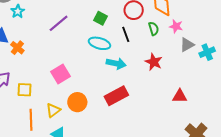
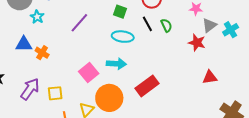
green semicircle: (154, 29) -> (166, 25), moved
red star: (154, 62) -> (197, 43), moved
cyan arrow: (116, 63) -> (116, 64), moved
orange circle: (77, 102) -> (109, 98), size x1.4

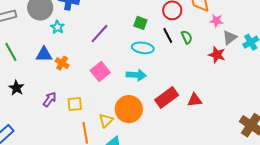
pink square: (89, 72) -> (100, 72), moved
red triangle: (210, 77) -> (195, 100), moved
purple arrow: (30, 89) -> (50, 99), size x0.7

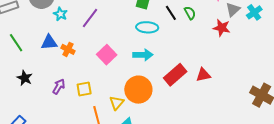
purple line: (100, 34) -> (90, 18), moved

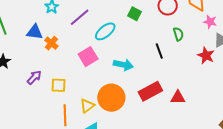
black line: (171, 13) -> (159, 51), moved
cyan ellipse: (147, 27) -> (105, 31), moved, turned -55

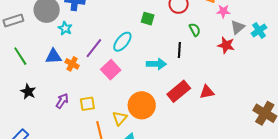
purple line: (80, 17) -> (94, 48), moved
black line: (159, 51) -> (179, 50), turned 35
cyan arrow: (123, 65) -> (156, 64), moved

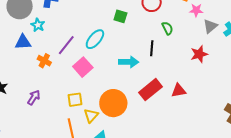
red star: (226, 45) -> (199, 54), moved, turned -30
blue triangle: (53, 56) -> (23, 42), moved
yellow square: (87, 104) -> (75, 100), moved

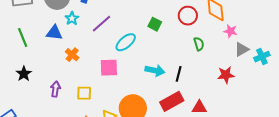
purple line: (66, 45) -> (101, 24), moved
black line: (152, 48) -> (179, 74), moved
pink square: (83, 67) -> (109, 68), turned 30
purple arrow: (34, 97) -> (55, 89), turned -35
yellow square: (75, 100) -> (84, 93), moved

